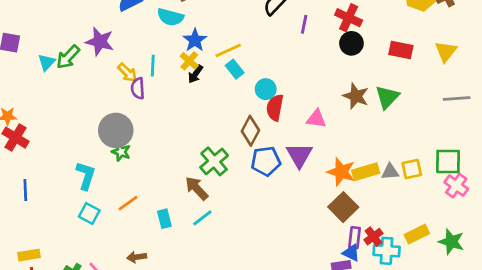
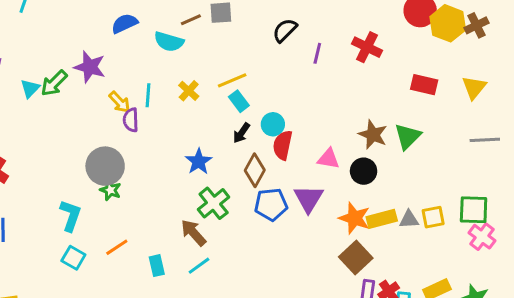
blue star: (195, 40) -> (199, 161), moved
black circle: (351, 43) -> (364, 171), moved
black arrow: (195, 74) -> (241, 133), moved

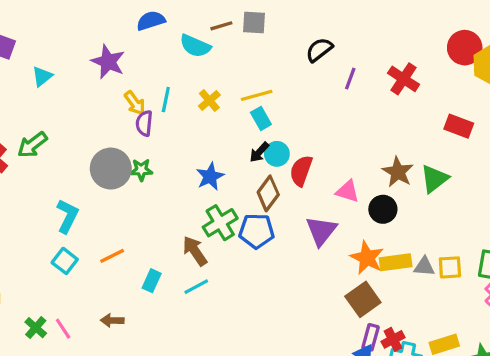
green arrow: (54, 83) -> (32, 145), moved
cyan circle: (273, 124) -> (277, 154), moved
green star: (110, 190) -> (141, 170), moved, turned -30
blue pentagon: (271, 204) -> (257, 231), moved
cyan rectangle: (157, 266) -> (152, 281), turned 30

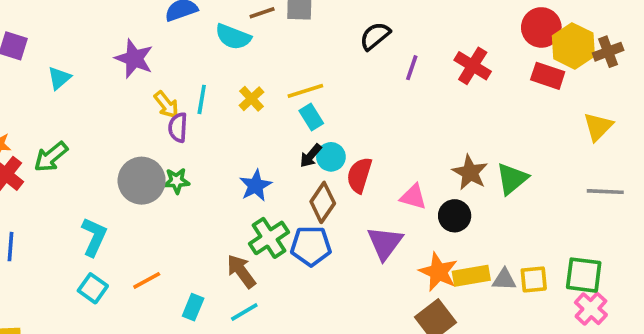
red rectangle: (459, 126) -> (548, 76), moved

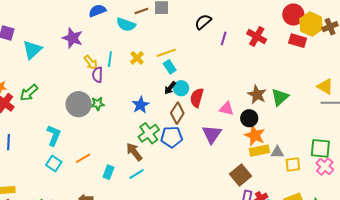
cyan triangle: (59, 78) -> (32, 50), size x1.5
yellow triangle: (598, 127) -> (325, 86), moved, turned -42
orange star: (438, 272) -> (255, 135), moved
yellow square: (534, 279) -> (293, 165), moved

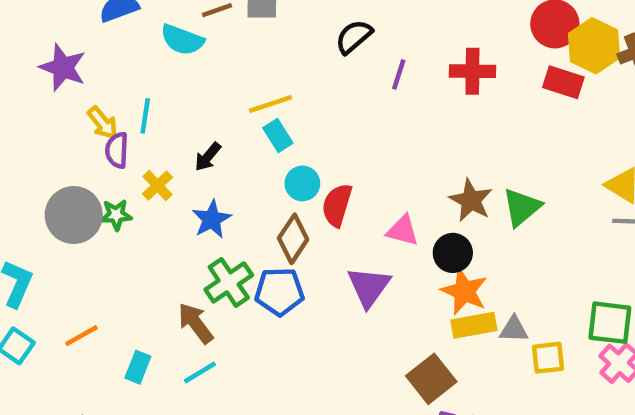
red cross: (257, 36) -> (472, 71), turned -30
yellow cross: (137, 58) -> (158, 186), moved
black arrow: (170, 88) -> (208, 157), moved

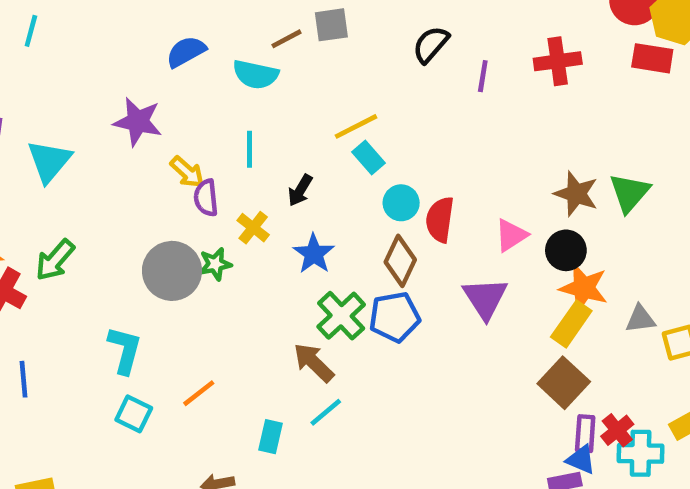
cyan line: (145, 116) -> (250, 149), moved
pink triangle: (403, 231) -> (511, 235), turned -39
yellow rectangle: (474, 325) -> (571, 324), moved, turned -36
cyan rectangle: (138, 367) -> (270, 437), moved

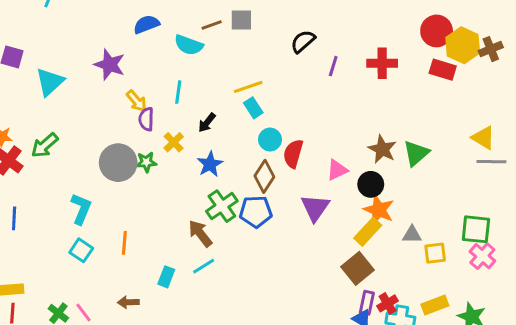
orange line: (199, 393) -> (124, 243), turned -55

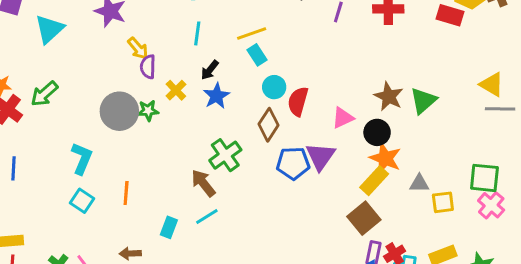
cyan line: (178, 92) -> (197, 33), moved
blue star: (210, 164) -> (216, 96), moved
blue pentagon: (256, 212) -> (293, 163), moved

